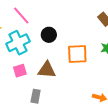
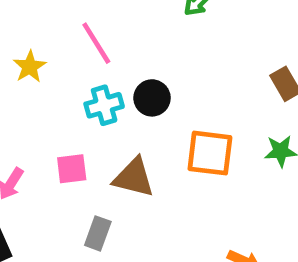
cyan cross: (18, 43) -> (104, 105), moved, size x0.7

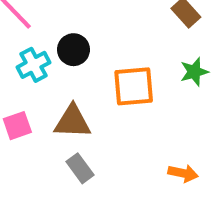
gray rectangle: (98, 233) -> (80, 168), moved, turned -44

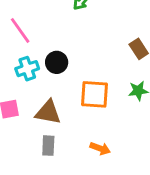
gray rectangle: (80, 168) -> (48, 146), turned 30
orange arrow: (183, 173) -> (100, 148), moved

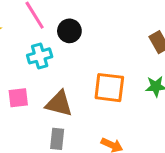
black circle: (57, 62) -> (69, 31), moved

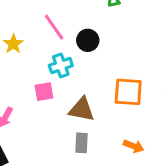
pink square: (18, 98) -> (44, 92), moved

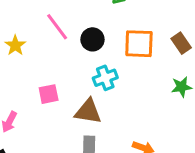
cyan cross: (61, 66) -> (105, 78), moved
orange square: (128, 92) -> (139, 44), moved

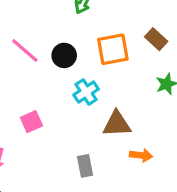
brown triangle: (88, 111) -> (117, 124), moved

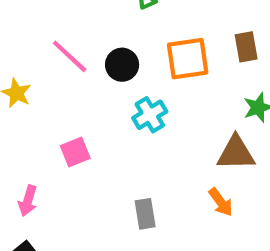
brown rectangle: (156, 39) -> (246, 47), turned 35
brown triangle: (117, 124) -> (236, 153), moved
orange arrow: (141, 155) -> (221, 202), turned 45

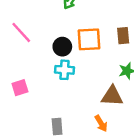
black circle: (122, 65) -> (62, 47), moved
cyan cross: (150, 115) -> (65, 70), turned 30

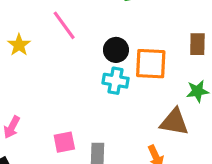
orange square: (89, 39) -> (151, 64), moved
pink square: (20, 88) -> (64, 142), moved

